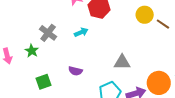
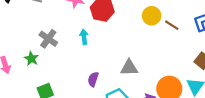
cyan arrow: (81, 32) -> (84, 37), turned -72
purple semicircle: (75, 71) -> (93, 79), moved, turned 96

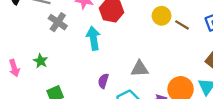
cyan arrow: (84, 37) -> (93, 38), size x1.5
gray cross: (48, 39) -> (58, 22), moved

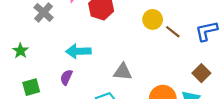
cyan arrow: (93, 38) -> (78, 51), moved, turned -90
purple semicircle: (103, 81) -> (66, 77), moved

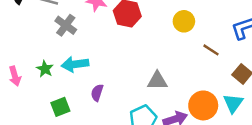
brown line: (173, 32) -> (211, 50), moved
cyan arrow: (78, 51) -> (75, 64), moved

